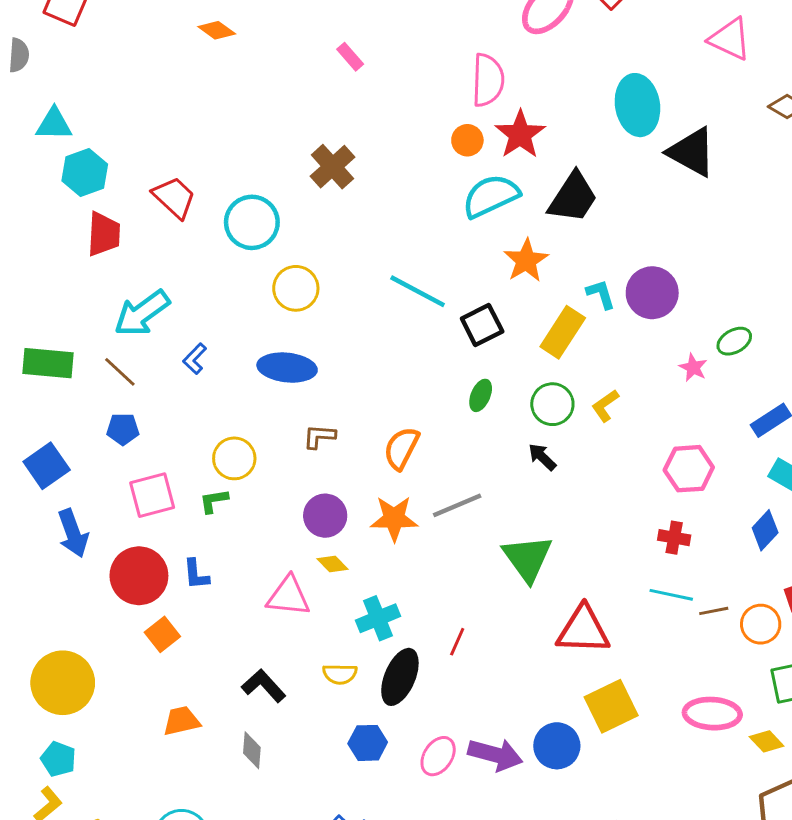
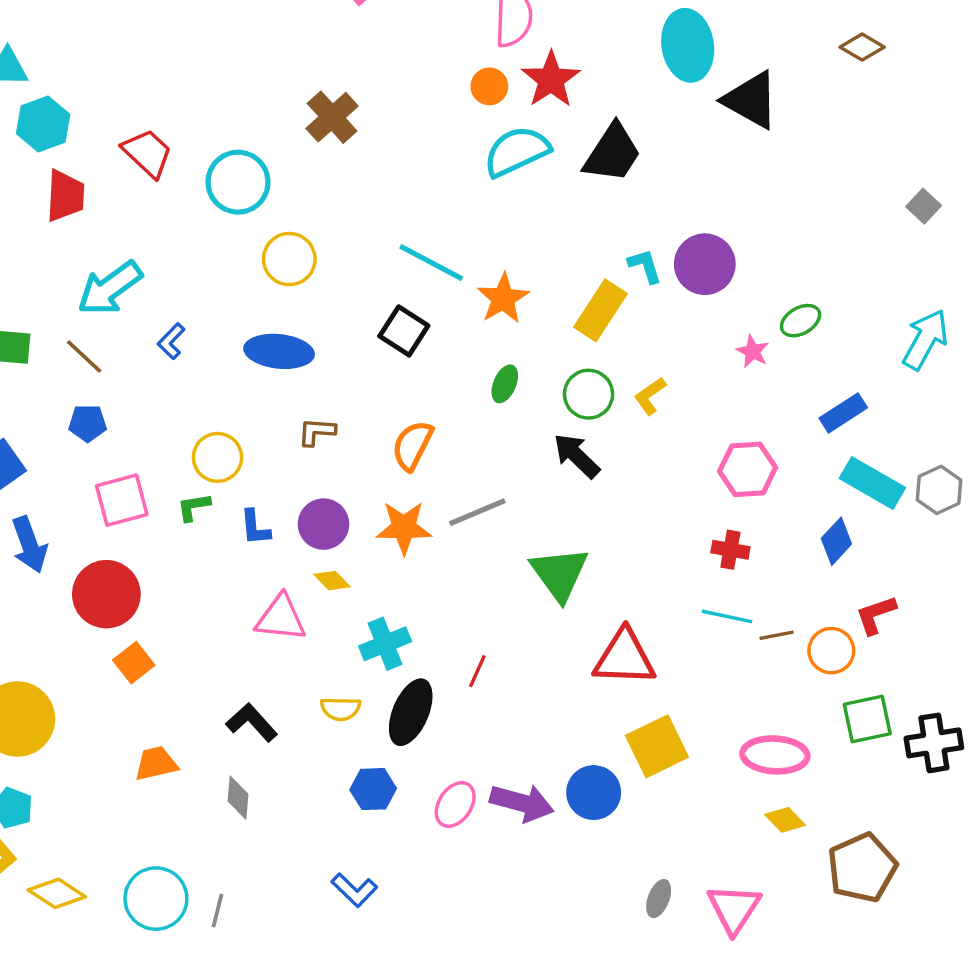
orange star: (526, 260) -> (503, 298), moved
black square: (482, 325) -> (404, 331), moved, turned -30
black arrow: (542, 457) -> (577, 456), size x1.4
blue L-shape: (196, 574) -> (255, 528), moved
yellow diamond: (767, 741) -> (785, 820), moved

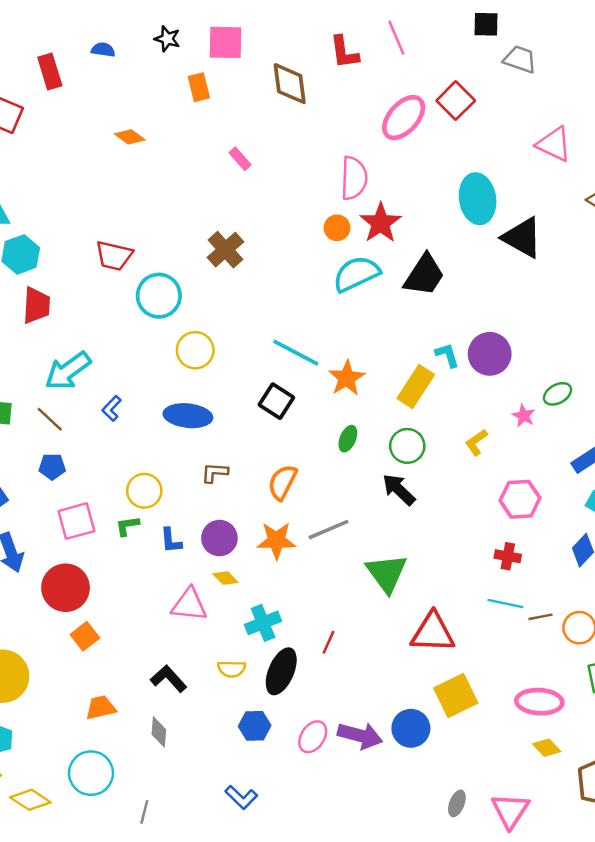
red trapezoid: (147, 153) -> (114, 256), moved, turned 150
yellow L-shape: (650, 396) -> (476, 442), moved
cyan circle: (156, 899) -> (91, 773), moved

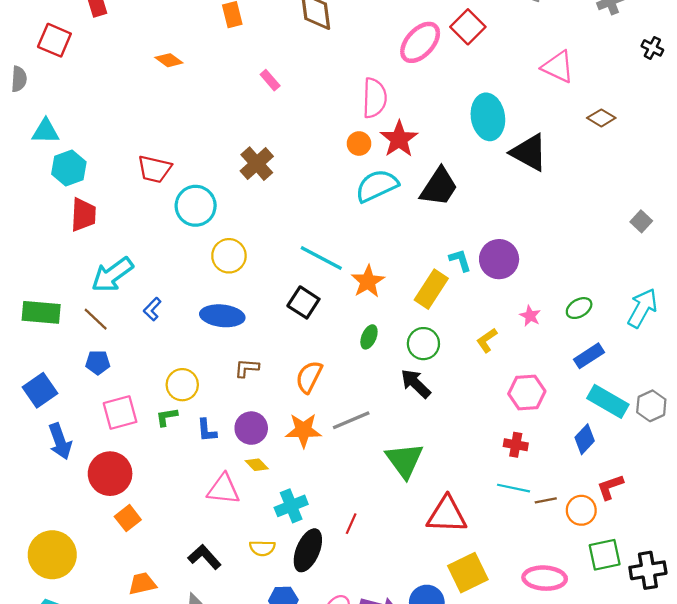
green ellipse: (558, 394) -> (579, 308), moved

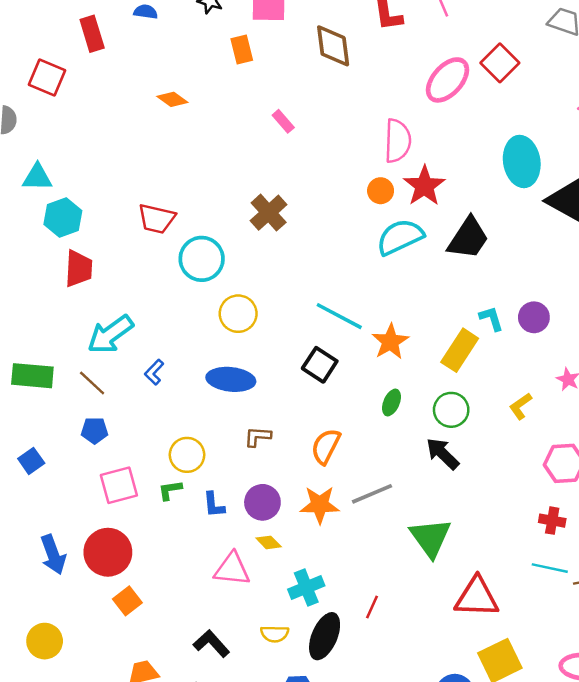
purple circle: (499, 259) -> (534, 317), size x0.7
blue square: (40, 390) -> (31, 461), size x0.7
blue arrow: (60, 441) -> (53, 555), moved
yellow circle: (52, 555) -> (45, 641), size x0.7

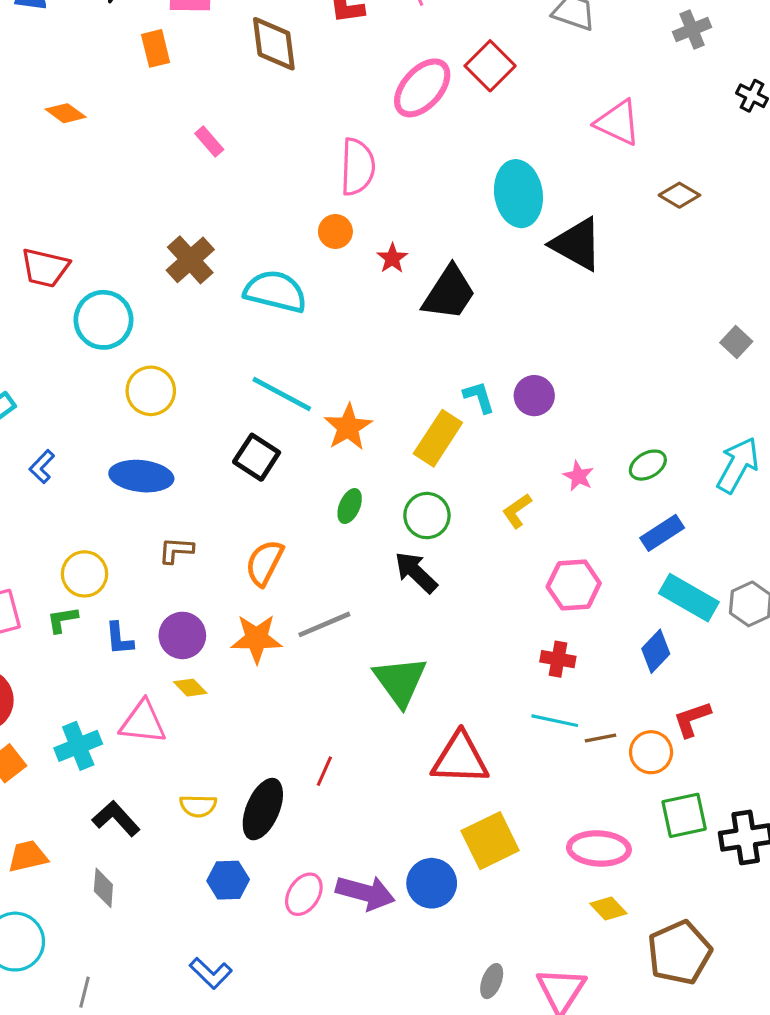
red star: (424, 186) -> (392, 258), moved, size x0.6
cyan semicircle: (400, 237) -> (275, 291), moved, turned 39
cyan cross: (306, 588) -> (78, 746), moved

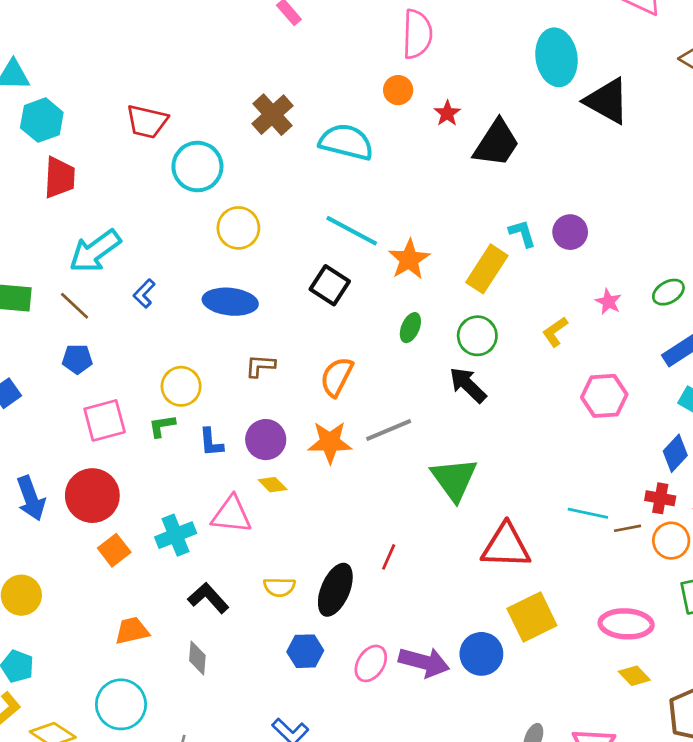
red cross: (558, 659) -> (660, 498), moved

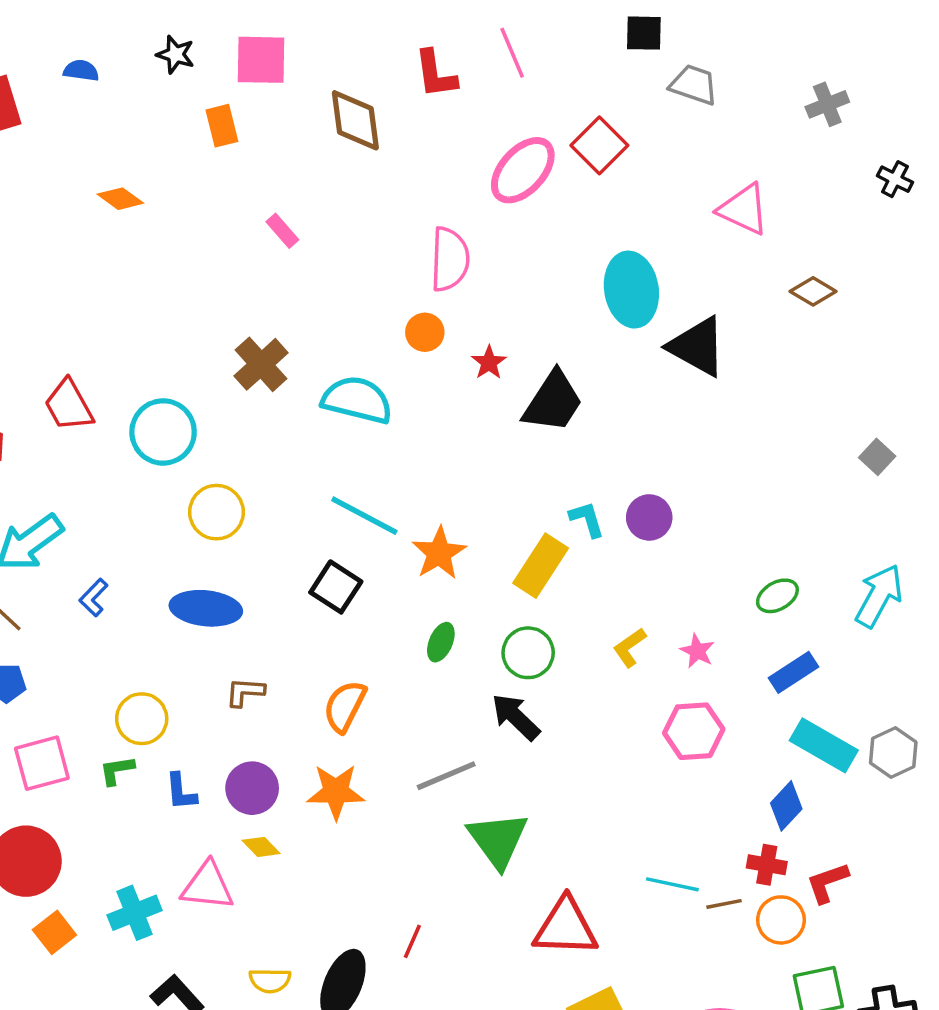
red trapezoid: (147, 121) -> (69, 405), moved, turned 48
pink star: (608, 302) -> (697, 651), moved
gray line: (389, 430) -> (446, 776), moved

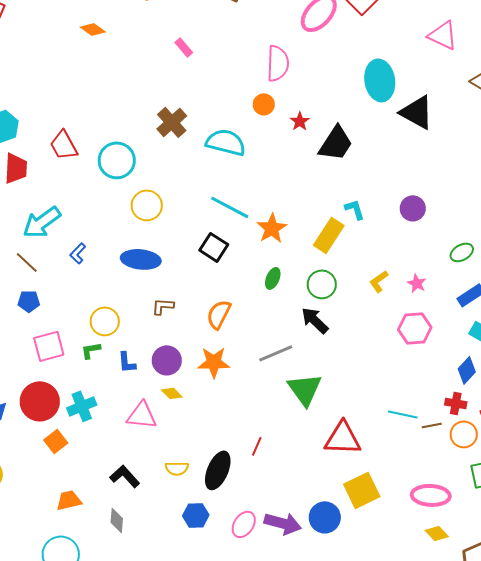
purple circle: (649, 517) -> (413, 208), moved
cyan cross: (135, 913) -> (82, 406), moved

